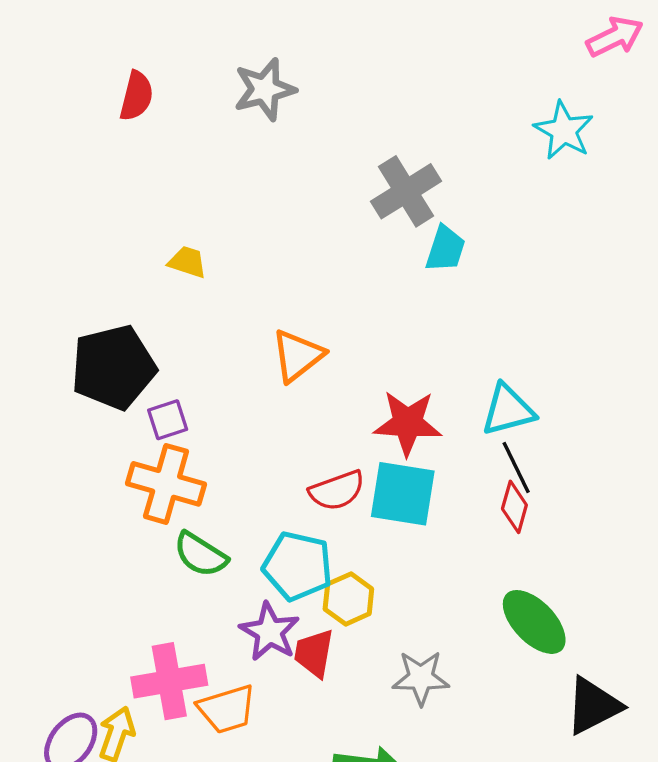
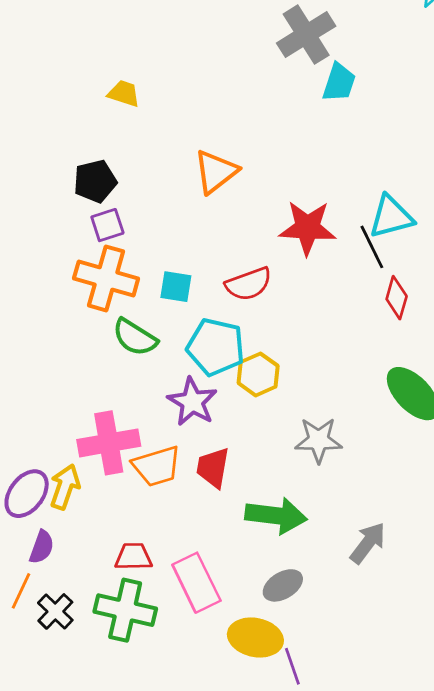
black pentagon: (113, 367) -> (95, 181), moved, size x0.6
black line: (516, 467) -> (372, 247), moved
cyan square: (403, 494) -> (176, 287), moved, size x0.6
red trapezoid: (314, 653) -> (213, 468), moved

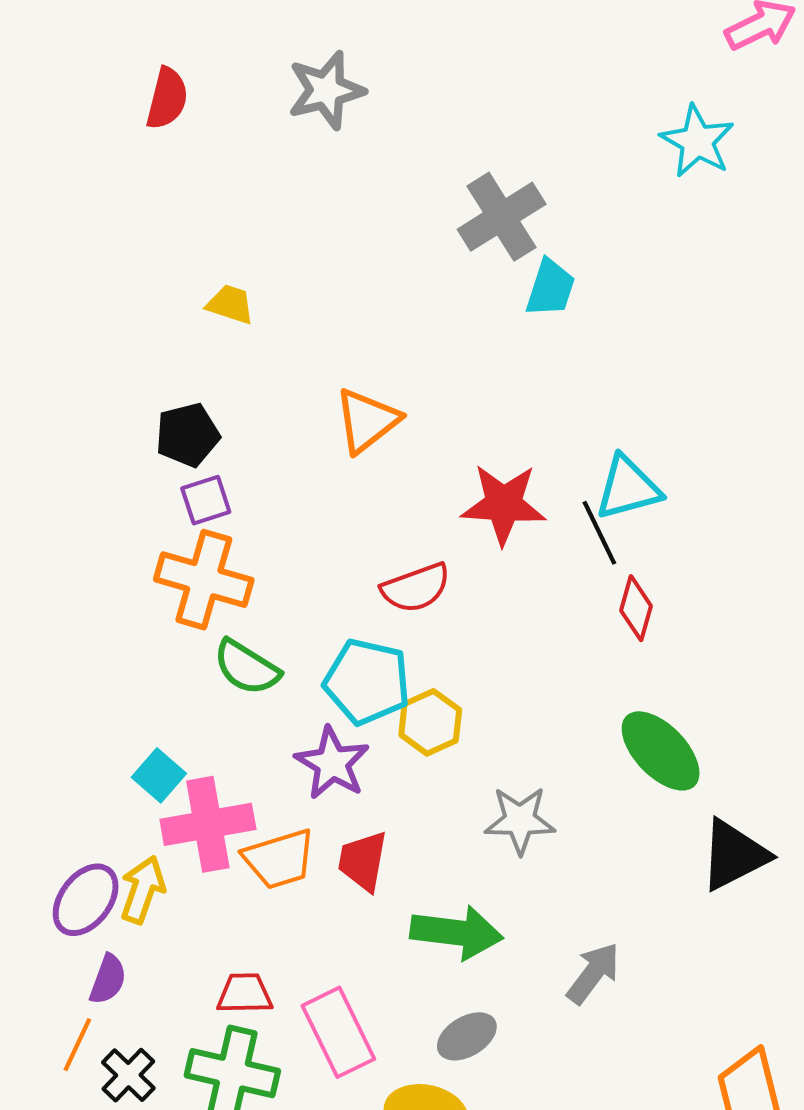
cyan square: (176, 287) -> (159, 775), moved, turned 32

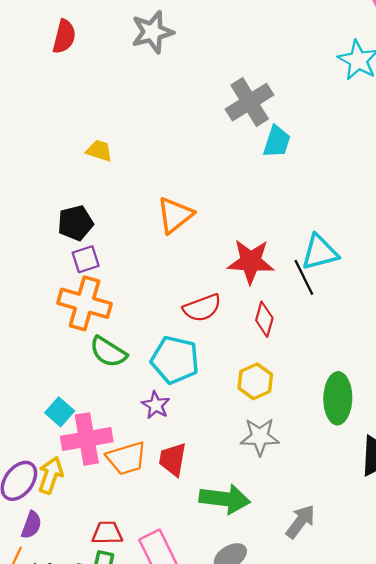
red diamond: (636, 608) -> (264, 319), moved
yellow hexagon: (430, 722) -> (255, 381), moved
green ellipse: (661, 751) -> (338, 398), turned 45
purple star: (332, 763) -> (156, 405), size x0.7

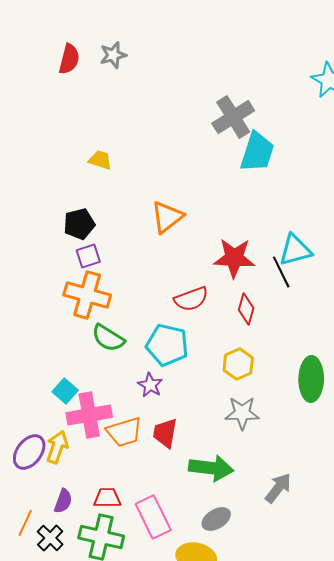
gray star: (152, 32) -> (113, 55), moved, size x0.7
cyan trapezoid: (277, 142) -> (257, 152), size x1.4
purple semicircle: (31, 525) -> (63, 501), moved

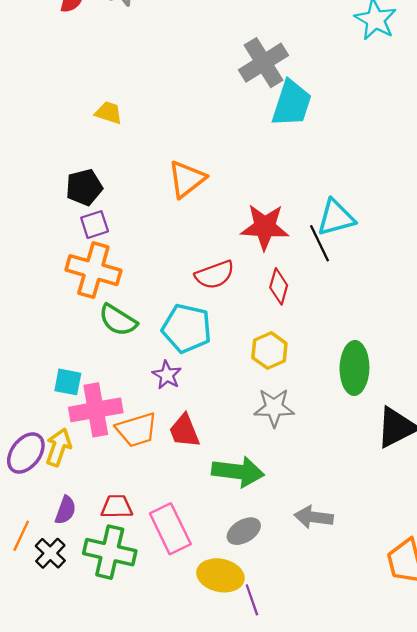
cyan square: (65, 391) -> (68, 382), turned -30
red trapezoid: (165, 433) -> (184, 431), turned -32
gray arrow: (278, 488) -> (314, 517), moved, turned -120

